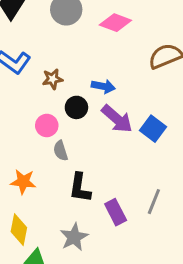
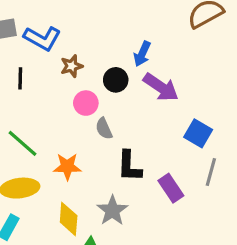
brown star: (53, 79) -> (72, 66), moved
blue arrow: (103, 86) -> (142, 54), turned 110
blue square: (153, 129) -> (198, 133), moved
gray star: (74, 237) -> (112, 211), moved

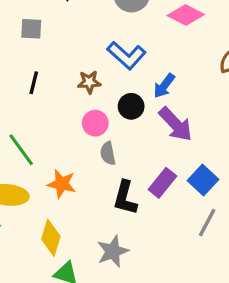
blue L-shape: (42, 38) -> (126, 55), moved
purple rectangle: (171, 188) -> (162, 183), moved, turned 60
gray star: (112, 211) -> (113, 251), moved

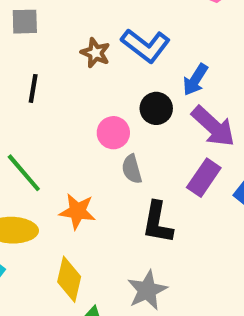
brown star: (89, 82) -> (95, 53), moved, turned 30
purple rectangle: (162, 183) -> (204, 178), moved

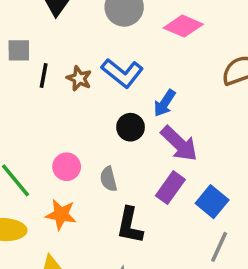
black line: (33, 88) -> (44, 76), moved
pink circle: (113, 133) -> (67, 167), moved

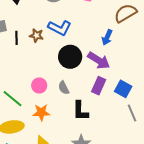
blue arrow: (165, 103) -> (107, 37), moved
black circle: (131, 127) -> (70, 57), size x1.5
gray line: (219, 247) -> (132, 113), turned -36

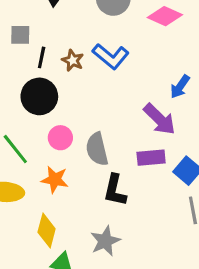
black circle: (70, 57) -> (39, 96), moved
purple rectangle: (99, 86) -> (151, 158), turned 48
gray semicircle: (64, 88) -> (97, 149), size x1.5

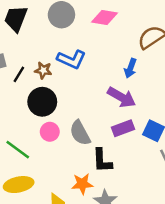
black line: (42, 57) -> (19, 74), turned 35
black circle: (39, 96) -> (42, 102), moved
orange star: (55, 180) -> (82, 184), moved

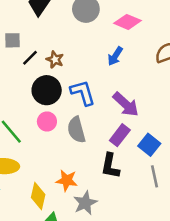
blue L-shape: (71, 59) -> (83, 93), moved, turned -144
blue arrow: (130, 68) -> (115, 56), moved
purple rectangle: (123, 128) -> (120, 135), turned -45
black L-shape: (102, 161) -> (110, 166), moved

